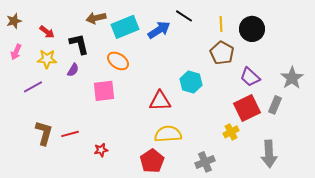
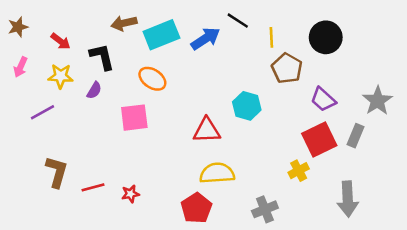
yellow line: (221, 24) -> (271, 37), moved
red line: (70, 134) -> (93, 187), moved

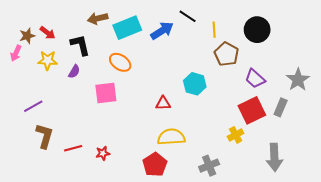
brown star: (18, 27) -> (27, 36), moved
purple line: (42, 112) -> (33, 106), moved
red triangle: (207, 130) -> (163, 103), size x0.7

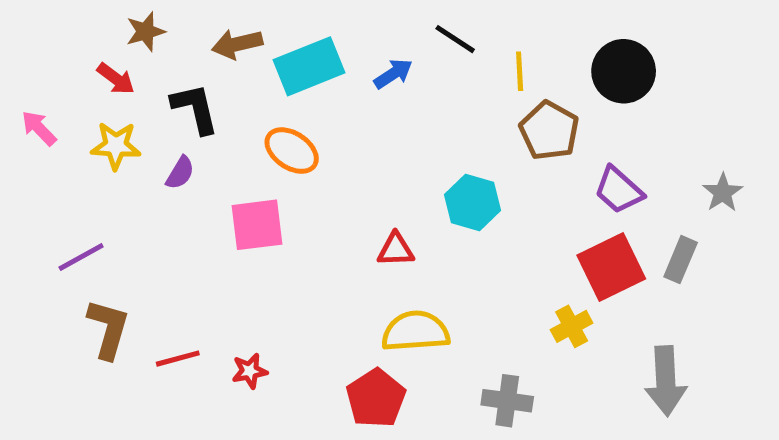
blue arrow: (162, 31) -> (393, 74), size x0.7
brown star: (27, 36) -> (145, 32), moved
pink arrow: (16, 53) -> (39, 128), turned 112
gray star: (298, 80) -> (723, 193), size x0.7
gray cross: (209, 166) -> (507, 401), turned 30

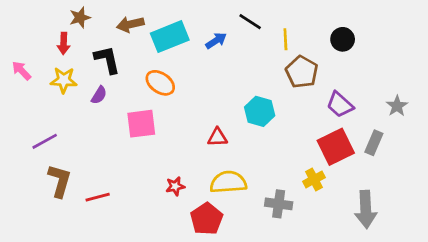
black circle: (624, 71) -> (343, 39), size x0.7
red arrow: (116, 79) -> (64, 43), turned 55
red star: (250, 371) -> (175, 186), moved
gray cross: (507, 401) -> (279, 204), moved

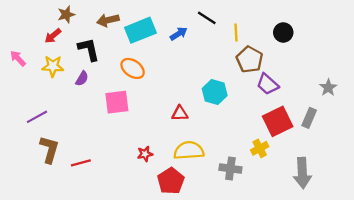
red arrow: (64, 43) -> (53, 36), turned 48
purple trapezoid: (340, 105) -> (268, 84), moved

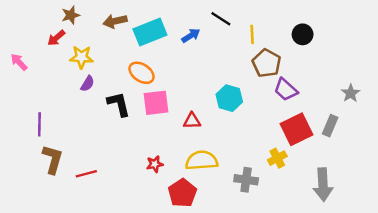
black L-shape: (89, 49) -> (119, 104), moved
yellow star: (53, 66) -> (81, 57), moved
pink square: (117, 102) -> (156, 103), moved
purple line: (37, 117) -> (39, 124), turned -60

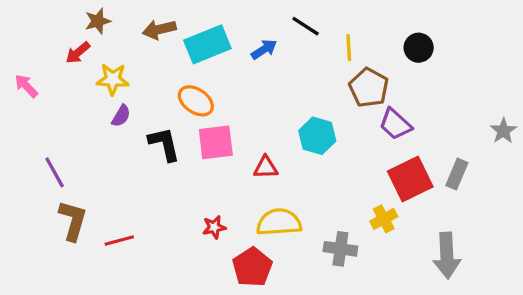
gray star: (351, 93) -> (503, 131), moved
purple line: (39, 124) -> (55, 172), turned -30

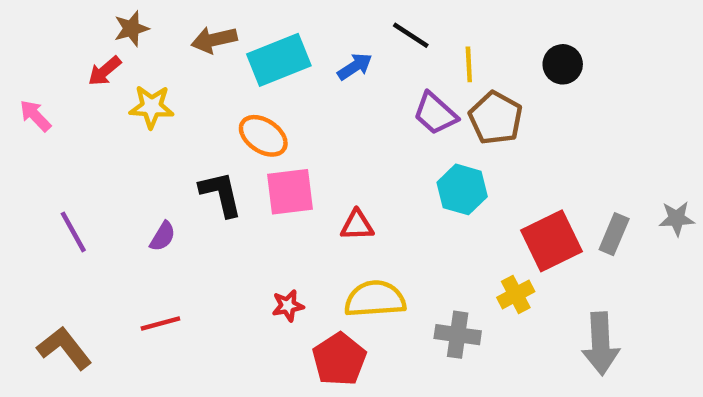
purple semicircle: (121, 116) -> (163, 236), moved
purple trapezoid: (395, 124) -> (435, 113), moved
gray star: (503, 131) -> (677, 219), moved, turned 30
cyan hexagon: (317, 136) -> (462, 189), moved
brown L-shape: (73, 221) -> (64, 348), moved, turned -54

